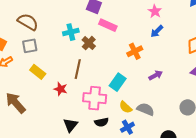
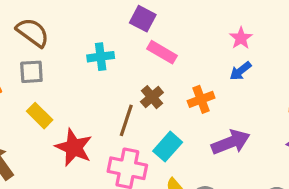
brown cross: (89, 43) -> (152, 97), moved
brown line: (78, 69) -> (126, 120), moved
purple arrow: (156, 75) -> (231, 142), size x1.6
red star: (61, 89) -> (74, 147), size x1.6

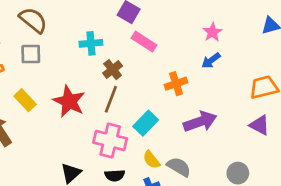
brown cross: (152, 97) -> (113, 70), moved
yellow rectangle: (40, 116) -> (25, 100), moved
red star: (74, 147) -> (69, 101), moved

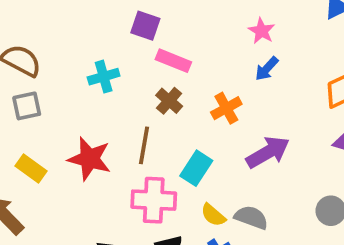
brown cross: (113, 70) -> (169, 101), moved

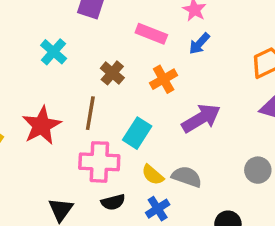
pink rectangle: (173, 61) -> (151, 34), moved
cyan cross: (104, 77) -> (54, 52), turned -32
red star: (89, 159) -> (42, 125), turned 30

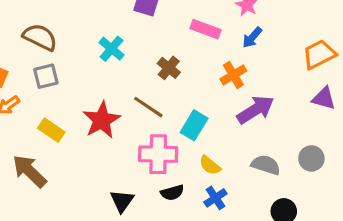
orange cross: (164, 79) -> (233, 75), moved
brown line: (90, 113) -> (148, 107), turned -64
gray semicircle: (187, 177) -> (266, 165), moved

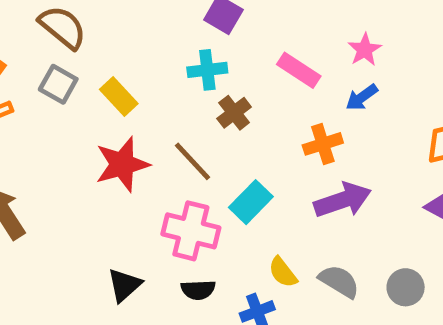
cyan cross: (112, 49) -> (207, 70), moved, turned 30
gray square: (46, 76) -> (58, 84), turned 30
yellow rectangle: (51, 130) -> (119, 96), moved
yellow semicircle: (210, 165) -> (283, 272), moved

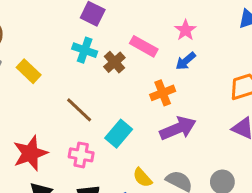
cyan cross: (207, 70) -> (85, 50), turned 30
brown cross: (234, 113) -> (114, 62), moved
red star: (122, 164) -> (30, 153), moved
pink cross: (191, 231) -> (81, 155), size x0.7

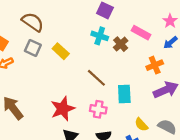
cyan rectangle: (119, 134) -> (124, 94), turned -42

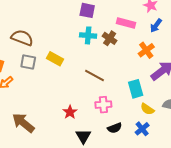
cyan rectangle: (124, 94) -> (136, 89), moved
red star: (63, 109) -> (70, 112), size x0.6

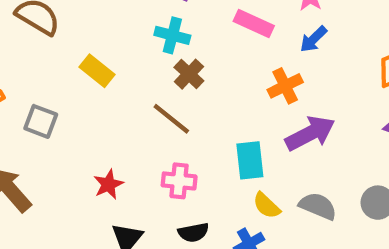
brown cross: (110, 38) -> (189, 74), moved
gray square: (28, 62) -> (41, 121), moved

